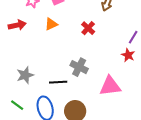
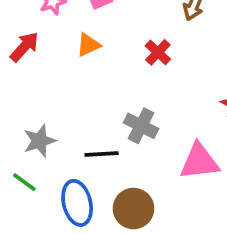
red arrow: (17, 25) -> (24, 47), turned -36
green line: (17, 105) -> (24, 182), moved

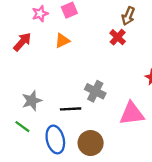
red cross: (158, 52) -> (118, 37), moved

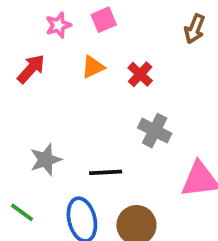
red cross: (118, 37) -> (140, 74), moved
gray cross: (95, 91) -> (155, 131), moved
green line: (22, 127) -> (22, 212), moved

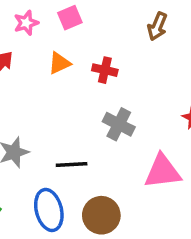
red cross: (140, 74) -> (105, 70), turned -30

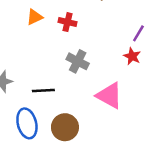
pink triangle: (163, 171) -> (109, 96), turned 36

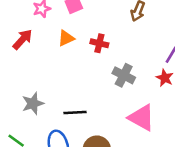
gray cross: (78, 61) -> (124, 75), moved

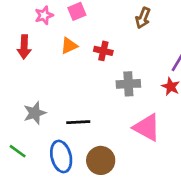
red arrow: (23, 39) -> (24, 47), turned 140
gray cross: (124, 75) -> (128, 84), turned -30

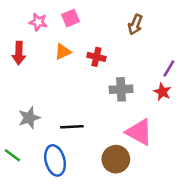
pink star: (44, 15) -> (38, 22), turned 30
brown circle: (101, 160) -> (116, 159), moved

